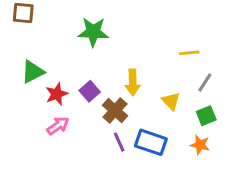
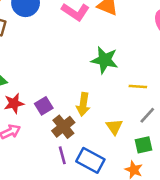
green star: (93, 32) -> (105, 60), moved

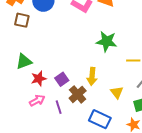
purple line: (62, 155) -> (59, 107), moved

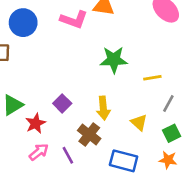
purple square: (62, 79) -> (62, 103), moved

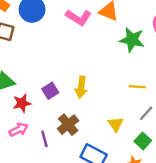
green star: (114, 60) -> (132, 40), moved
yellow arrow: (103, 108) -> (81, 87), moved
green square: (172, 133) -> (143, 141), turned -35

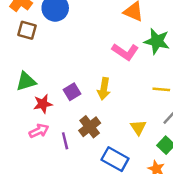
pink L-shape: (79, 17) -> (125, 52), moved

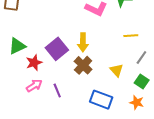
purple square: (72, 92) -> (57, 49), size x1.5
brown cross: (90, 127) -> (83, 65), moved

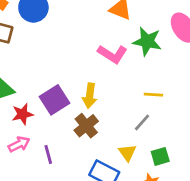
gray line: (141, 57) -> (142, 122), moved
yellow triangle: (117, 70) -> (127, 153), moved
green square: (142, 81) -> (160, 156), turned 32

